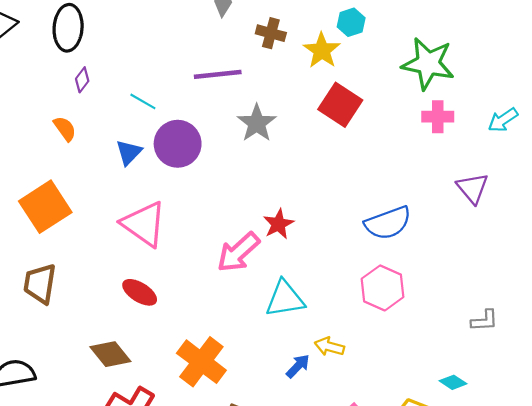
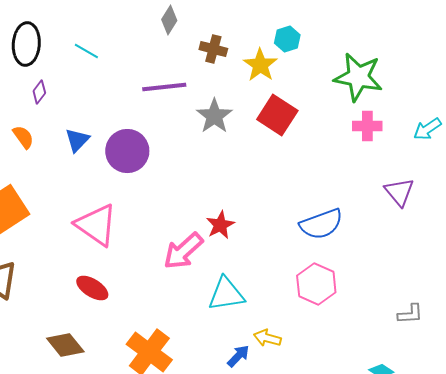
cyan line: (143, 101) -> (86, 51), moved
gray star: (257, 123) -> (214, 116), moved
blue triangle: (129, 152) -> (77, 140), moved

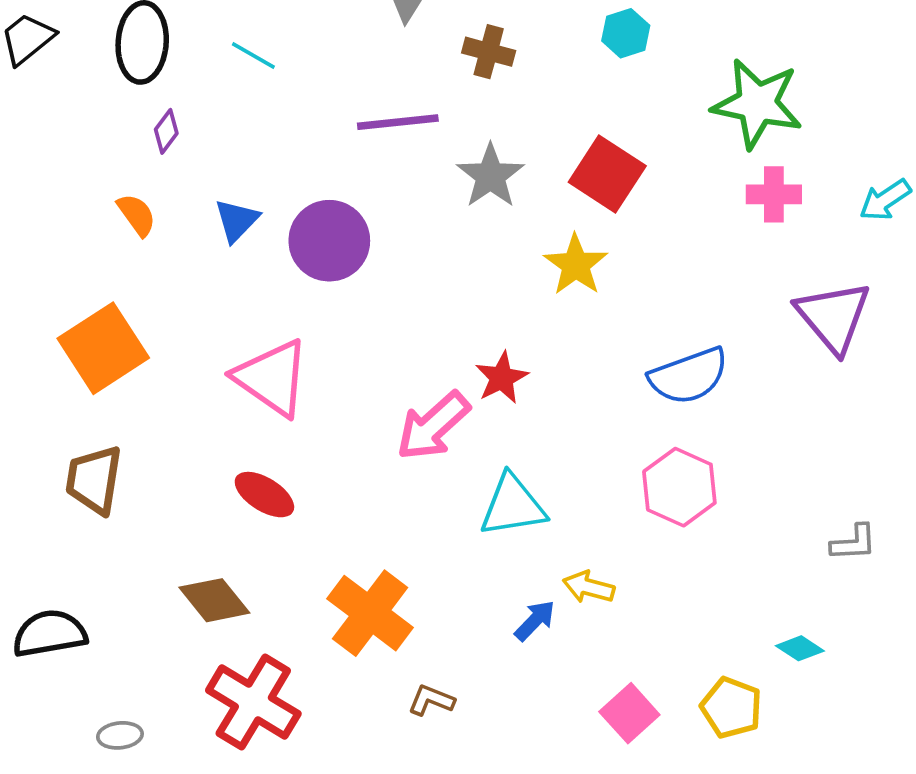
yellow star: (260, 65) -> (576, 265), moved
purple triangle: (399, 192) -> (833, 317), size x1.4

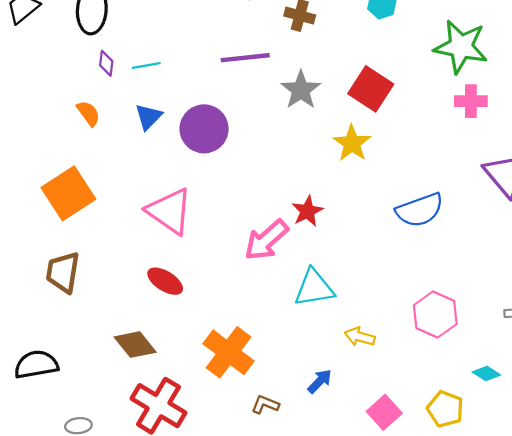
cyan line: (253, 55) -> (146, 66), moved, turned -40
purple diamond: (166, 131) -> (106, 63), turned -30
pink hexagon: (679, 487) -> (435, 315), moved
blue arrow: (535, 621) -> (320, 381), moved

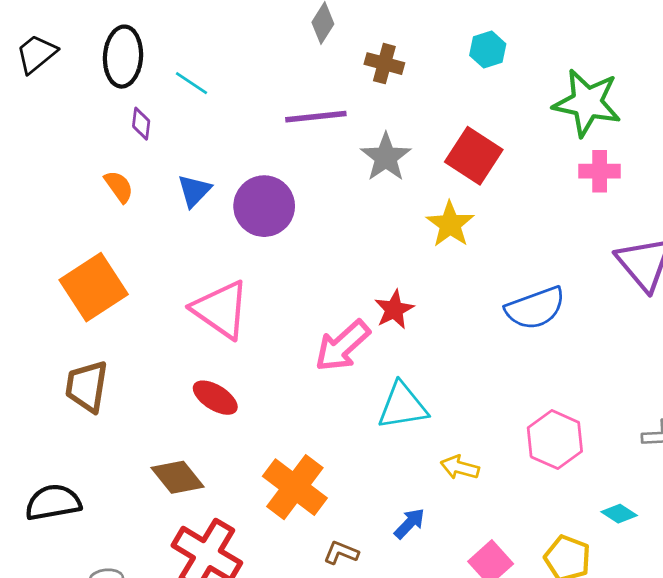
cyan line: (146, 66) -> (191, 83), moved, turned 44

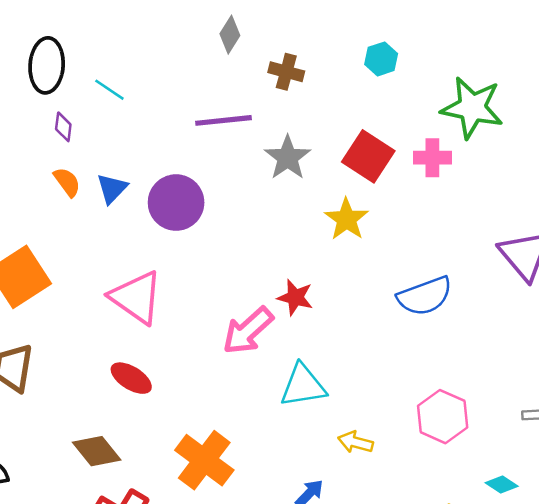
pink cross: (600, 171) -> (432, 158), moved
orange semicircle: (119, 187) -> (67, 182), moved
red star: (394, 310) -> (295, 297), turned -30

